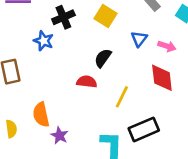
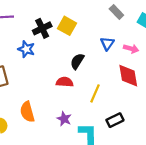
yellow square: (105, 16) -> (67, 26), moved
black rectangle: (144, 129) -> (115, 120), size x0.7
purple star: (59, 136) -> (64, 119), moved

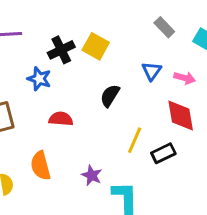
red semicircle: (65, 82) -> (61, 119), moved
black rectangle: (115, 120) -> (163, 153), moved

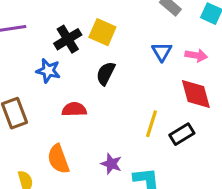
black semicircle: (110, 96) -> (106, 73), moved

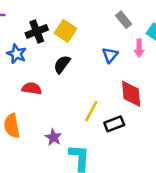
pink arrow: (196, 55) -> (139, 48), moved, turned 70

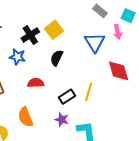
yellow square: (65, 31) -> (54, 30), turned 30
blue triangle: (110, 55) -> (95, 42), size x1.5
black rectangle: (114, 124) -> (67, 97), moved

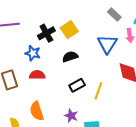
black semicircle: (57, 58) -> (70, 57), turned 42
red semicircle: (36, 83) -> (37, 75), moved
black rectangle: (67, 97) -> (77, 85), moved

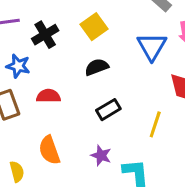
black cross: (46, 33) -> (45, 35), moved
blue star: (33, 53) -> (18, 66), moved
yellow line: (98, 91) -> (155, 124), moved

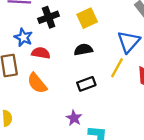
red semicircle: (48, 96) -> (41, 53), moved
yellow line: (155, 124) -> (117, 68), moved
orange semicircle: (49, 150) -> (37, 83), moved, turned -30

